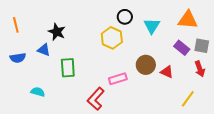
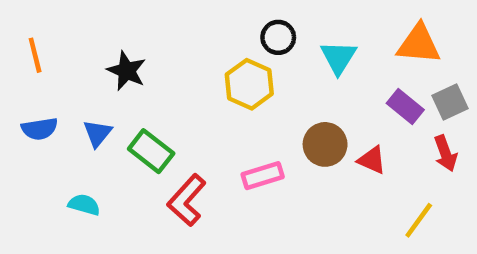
gray square: (202, 46) -> (450, 102), turned -35
blue triangle: (44, 50) -> (98, 133), moved, turned 48
green rectangle: (68, 68) -> (151, 151), turned -48
red L-shape: (96, 99) -> (187, 200), moved

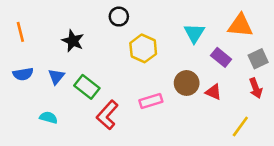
black circle: (278, 37) -> (119, 17), moved
purple rectangle: (405, 107) -> (221, 57), moved

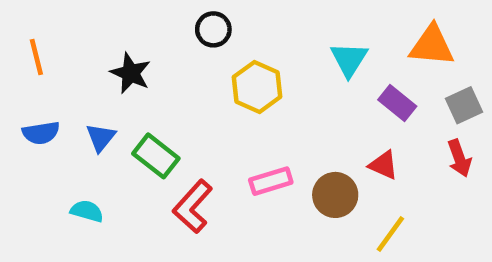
brown circle: (187, 83) -> (335, 195), moved
yellow line: (240, 126) -> (390, 234), moved

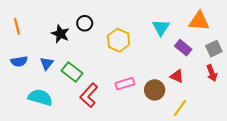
black circle: (213, 29) -> (85, 23), moved
cyan semicircle: (87, 211) -> (40, 97), size x1.6

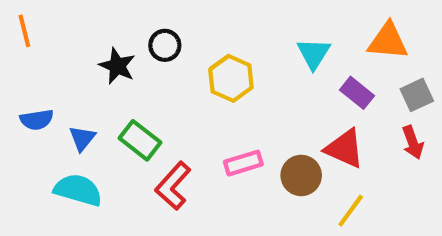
orange line: (17, 26) -> (24, 31), moved
blue triangle: (47, 63) -> (82, 138), moved
red triangle: (177, 76) -> (345, 149), size x1.5

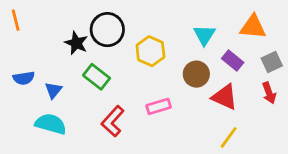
black circle: (165, 45) -> (107, 30), size x1.6
green rectangle: (140, 140) -> (97, 77), moved
brown circle: (301, 175) -> (196, 74), moved

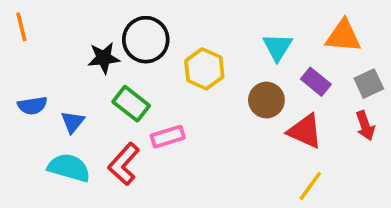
black star: (76, 43) -> (104, 58), turned -30
pink rectangle: (159, 106) -> (168, 137), moved
red L-shape: (113, 121) -> (124, 164), moved

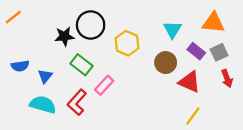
orange line: (21, 27) -> (13, 17), turned 66
gray square: (369, 84) -> (219, 52), moved
pink rectangle: (168, 137) -> (104, 85), turned -30

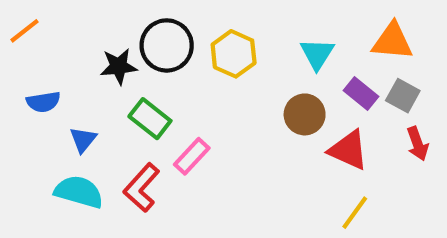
yellow hexagon: (127, 43) -> (234, 54), moved
gray square: (219, 52) -> (403, 96), turned -36
blue semicircle: (20, 66) -> (43, 102), moved

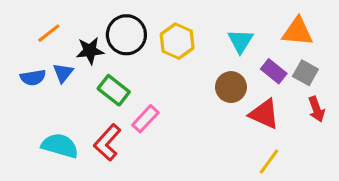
orange line: (25, 31) -> (49, 33), moved
blue triangle: (83, 140) -> (63, 73), moved

